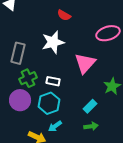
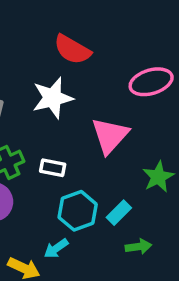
red semicircle: (64, 15) -> (72, 50), size x1.5
cyan hexagon: (49, 103) -> (78, 211), moved
green arrow: (91, 126) -> (139, 247), moved

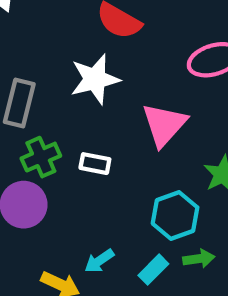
cyan hexagon: (78, 211) -> (175, 215), moved
cyan rectangle: (119, 213) -> (153, 270), moved

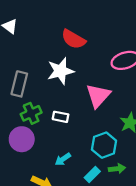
cyan arrow: (99, 261) -> (63, 159), moved

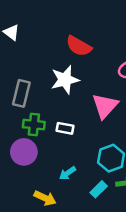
green cross: (31, 113) -> (34, 125), turned 30

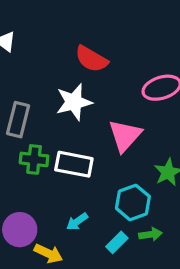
white rectangle: (65, 128) -> (74, 164), size x1.6
purple circle: (24, 152) -> (20, 230), moved

